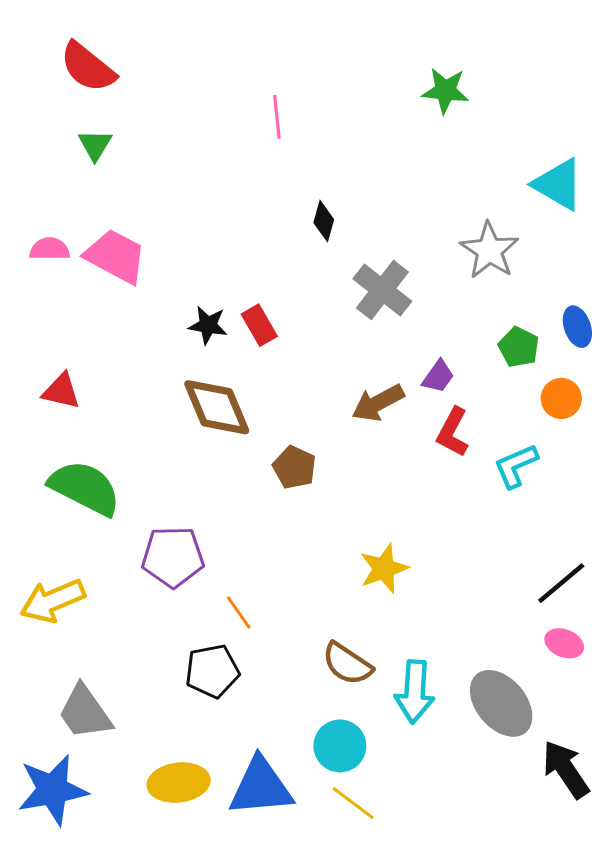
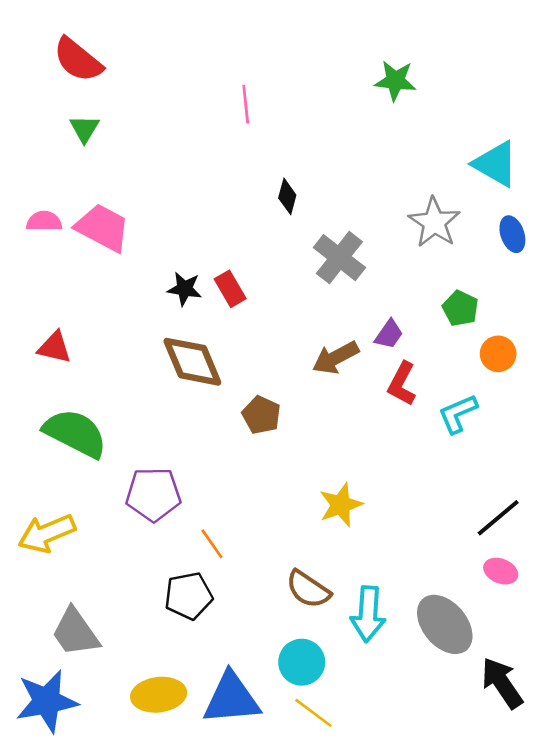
blue ellipse: (577, 327) -> (512, 234), moved

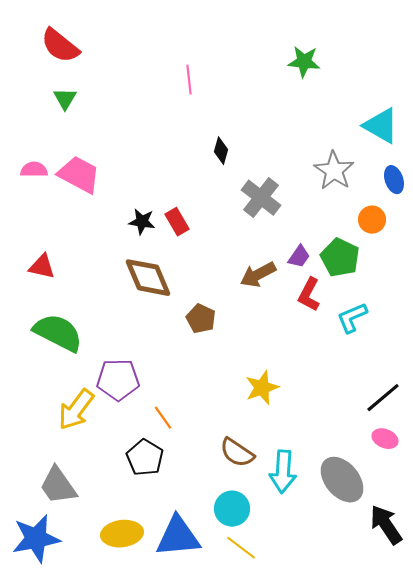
green pentagon: (460, 308) -> (340, 258), moved, size x1.4
orange circle: (498, 354) -> (372, 220), moved
yellow arrow: (47, 533) -> (76, 410), moved, turned -30
black pentagon: (188, 596) -> (145, 458), turned -30

